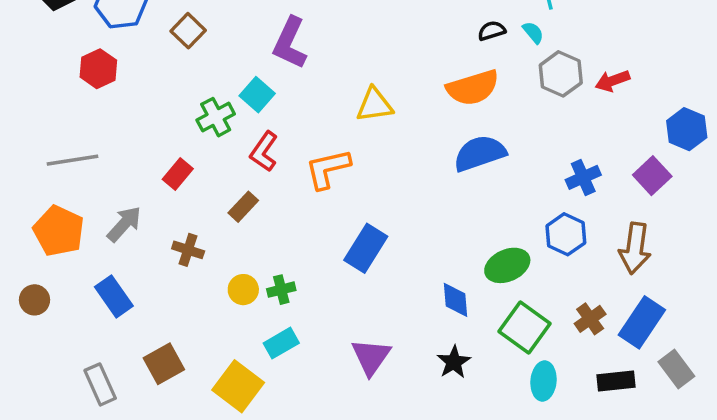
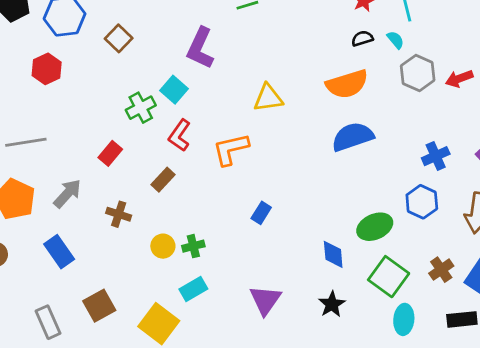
blue rectangle: (366, 248) -> (261, 213), size x0.6

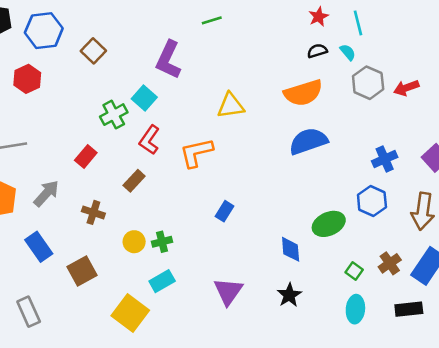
green square: (389, 277) -> (354, 271), moved, size x0.5
brown square: (99, 306) -> (82, 271), moved

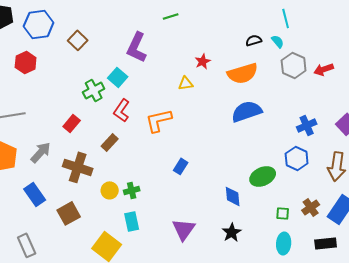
red star: (319, 17) -> (203, 61), moved
yellow triangle: (231, 106) -> (186, 83), size x0.7
brown cross: (93, 212) -> (78, 167), size x1.6
green square: (354, 271) -> (283, 213), turned -32
cyan rectangle: (162, 281) -> (132, 221), turned -72

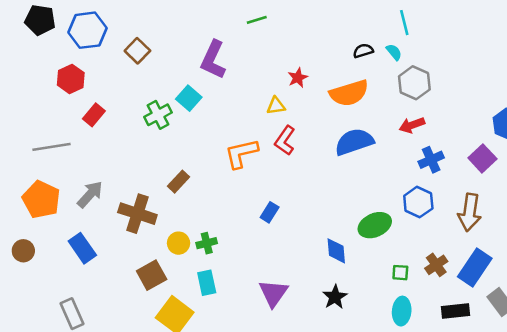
red arrow: (324, 69) -> (412, 125), moved
red L-shape: (122, 110) -> (285, 140), moved
red rectangle: (72, 123) -> (94, 115), moved
brown square: (69, 213) -> (152, 275), moved

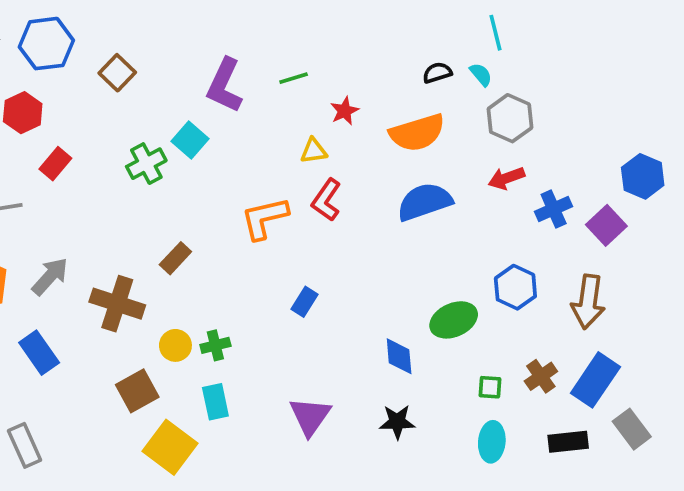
green line: (257, 20) -> (294, 78), moved
blue cross: (431, 160) -> (554, 209), moved
black star: (335, 297) -> (397, 422), turned 30

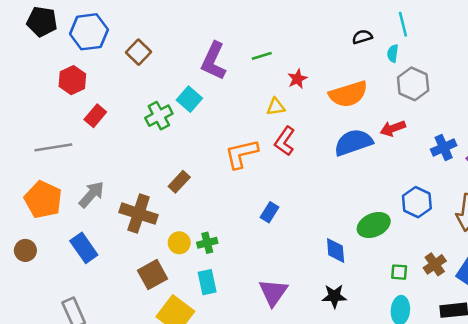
black semicircle: (437, 73) -> (362, 37), moved
cyan semicircle: (481, 75) -> (393, 53), turned -132
red arrow: (506, 178) -> (393, 128), moved

